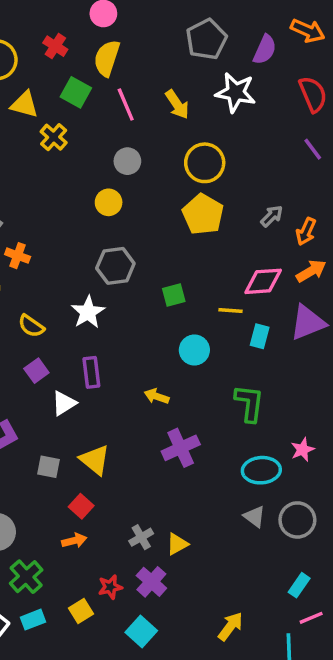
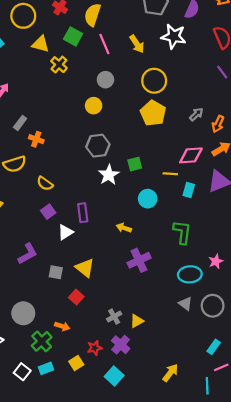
white star: (88, 312) -> (109, 175), moved
orange arrow: (74, 541) -> (62, 326), moved, turned 32

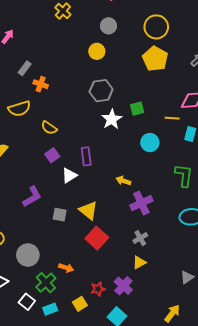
yellow arrow: (124, 228) -> (123, 181), moved
red square: (76, 297) -> (97, 238), moved, size x1.5
gray triangle: (186, 304) -> (187, 277), moved, turned 48
gray cross: (114, 317) -> (140, 238), moved
white square: (22, 372) -> (27, 302), moved

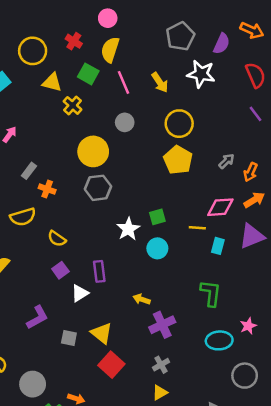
yellow circle: (97, 51) -> (93, 151), moved, size x1.6
gray hexagon: (101, 91) -> (98, 188), moved
cyan circle: (150, 143) -> (157, 248), moved

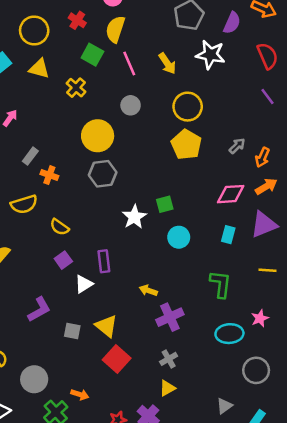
yellow triangle: (52, 82) -> (39, 69), moved
yellow line: (197, 228) -> (268, 270), moved
cyan circle: (157, 248) -> (179, 237), moved

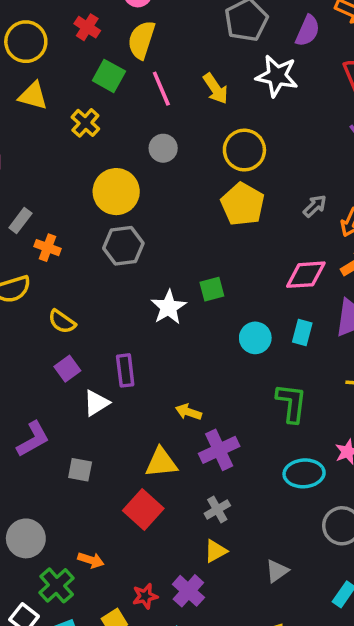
cyan circle: (179, 237) -> (255, 338), moved
yellow triangle: (106, 326) -> (161, 463), moved, turned -45
gray triangle: (224, 406) -> (277, 571), moved

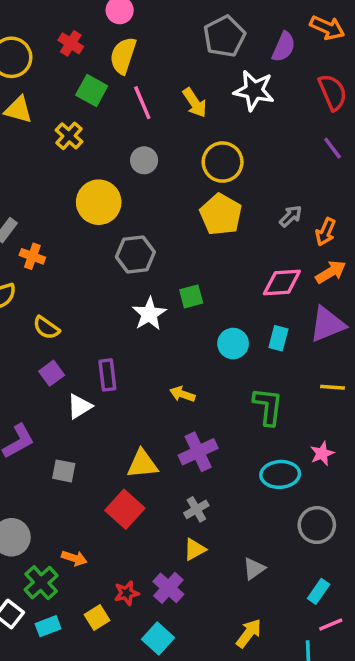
gray hexagon: (123, 246) -> (135, 255), moved
yellow arrow: (188, 412) -> (182, 394), moved

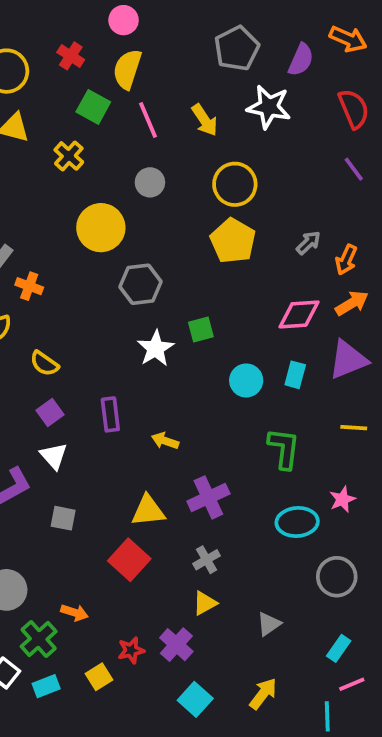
yellow arrow: (182, 394) -> (165, 441), moved
white triangle: (79, 406) -> (54, 456), moved, turned -40
cyan square: (158, 638) -> (195, 699), moved

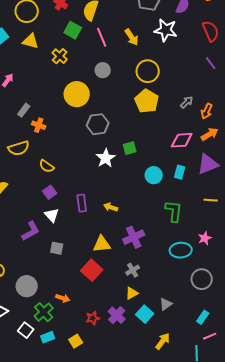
purple rectangle: (110, 414) -> (82, 203), moved
yellow square: (99, 677) -> (76, 341), moved
cyan square: (195, 699) -> (145, 314), moved

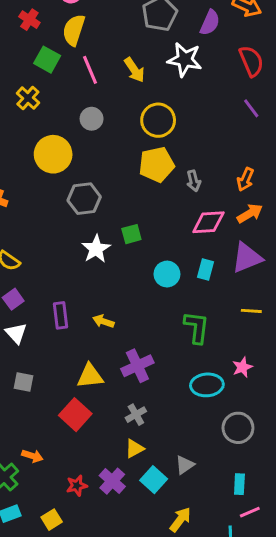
yellow pentagon: (147, 101) -> (157, 165), turned 30
gray arrow: (187, 102) -> (194, 181), moved, turned 120
cyan rectangle: (203, 317) -> (239, 484), turned -32

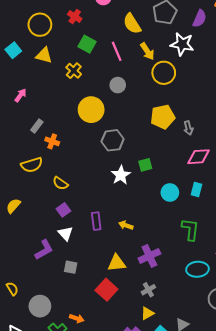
yellow semicircle: (74, 30) -> (132, 24), moved, turned -50
yellow circle: (158, 120) -> (164, 73), moved

